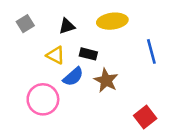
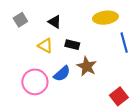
yellow ellipse: (112, 21) -> (105, 18), moved
black triangle: (67, 26) -> (55, 22), turned 48
blue semicircle: (73, 77) -> (62, 74), moved

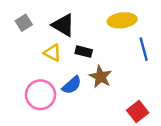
black triangle: (55, 22) -> (63, 25), size x1.5

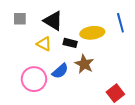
yellow ellipse: (122, 20) -> (92, 33), moved
gray square: (24, 23) -> (20, 19), turned 32
blue line: (144, 49) -> (120, 23), moved

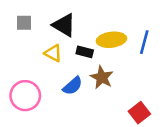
blue line: (120, 23) -> (144, 42), moved, turned 30
pink circle: (34, 79) -> (25, 96), moved

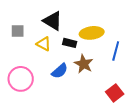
gray square: (24, 23) -> (18, 31), moved
blue line: (144, 42) -> (116, 51), moved

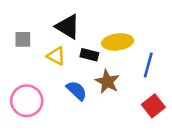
blue semicircle: (60, 71) -> (77, 91), turned -96
red square: (115, 93) -> (153, 106), moved

